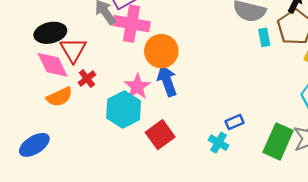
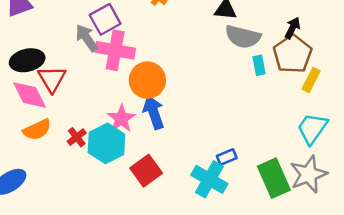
red cross: (87, 79) -> (77, 137), moved
green rectangle: (278, 141) -> (274, 178), turned -48
cyan cross: (219, 143) -> (209, 179), size x1.6

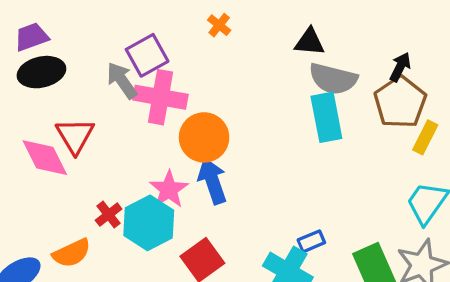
black ellipse: (27, 60) -> (41, 72), moved
cyan rectangle: (259, 65) -> (326, 117), moved, size x1.8
orange semicircle: (37, 130) -> (72, 253), moved

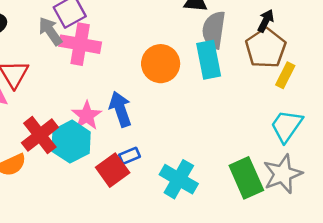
gray semicircle: (333, 79) -> (214, 30), turned 84
orange circle: (204, 137) -> (161, 64), moved
red cross: (109, 215) -> (40, 135), size x1.8
blue rectangle: (311, 241) -> (129, 156), moved

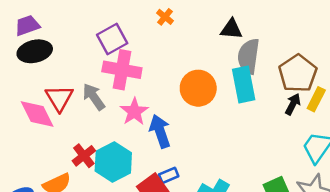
black arrow: (266, 21) -> (293, 104), moved
gray arrow: (50, 31) -> (94, 97), moved
pink star: (87, 116) -> (134, 112), moved
red cross: (40, 135) -> (84, 156), size x0.7

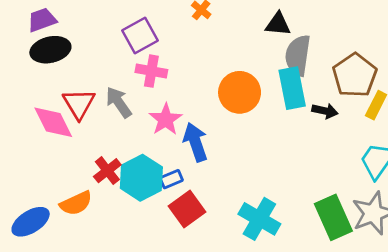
pink cross: (122, 70) -> (151, 71), size x0.7
black arrow: (293, 104) -> (325, 111), moved, turned 75
blue rectangle: (169, 175) -> (171, 179), moved

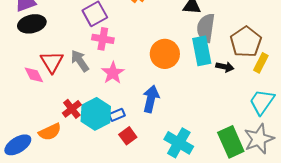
pink diamond: (53, 122) -> (34, 75), size x0.7
blue arrow: (195, 142) -> (151, 99), moved, turned 32
red square: (187, 209) -> (128, 136), size x0.7

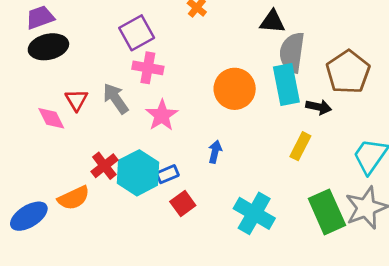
red triangle: (52, 62) -> (76, 100), size x0.7
yellow rectangle: (261, 63) -> (300, 146), moved
blue arrow: (151, 99) -> (215, 152), size x0.6

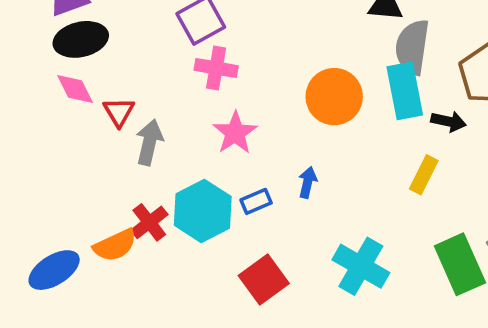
gray arrow: (116, 99) -> (149, 142), moved, turned 48
pink diamond: (51, 118) -> (75, 89), moved
red cross: (104, 166) -> (149, 222), moved
blue rectangle: (167, 174) -> (256, 201), moved
red square: (183, 204) -> (264, 280), moved, size x1.4

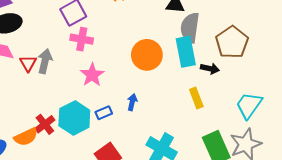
gray arrow: (149, 142) -> (45, 61), moved
yellow rectangle: (424, 175) -> (196, 98), turned -48

